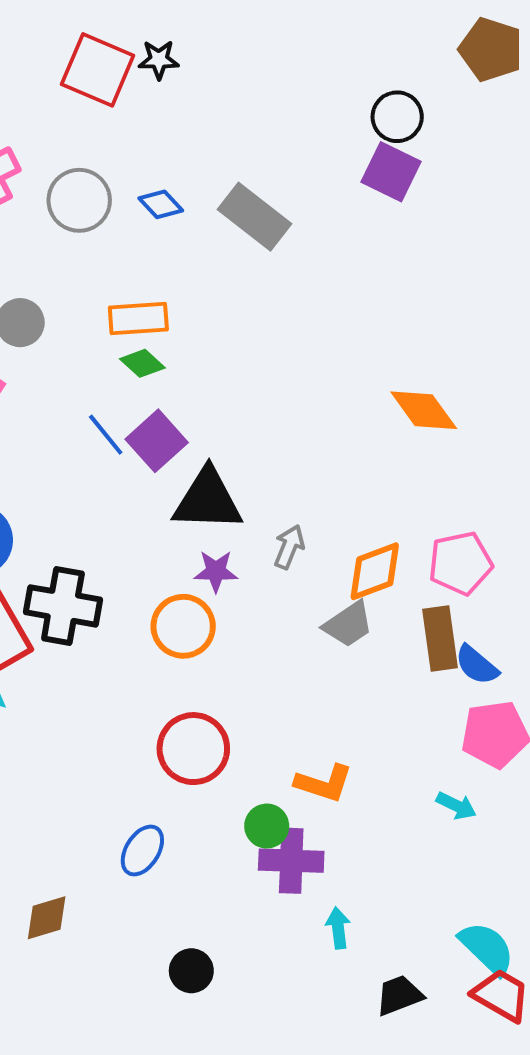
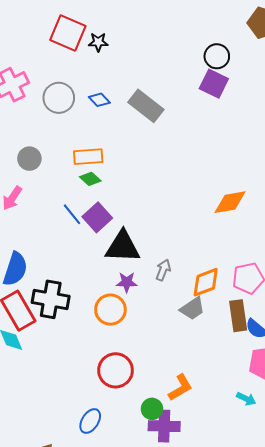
black star: (159, 60) -> (98, 42), moved
orange diamond: (424, 410) -> (230, 202), turned -64
orange L-shape: (324, 783) -> (180, 388), turned -48

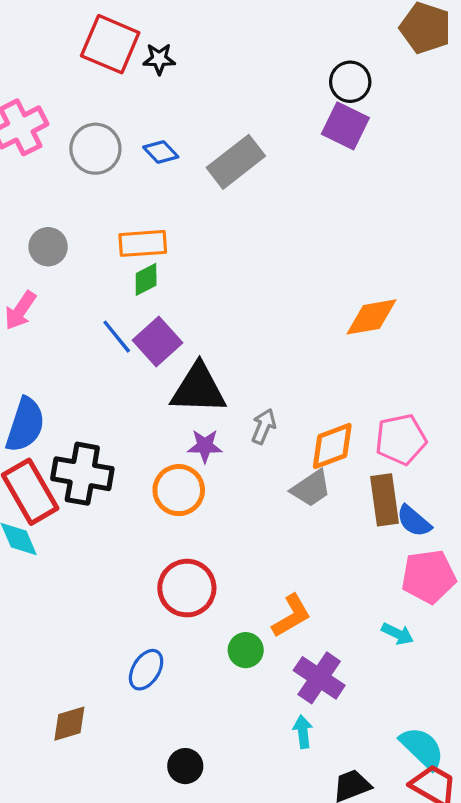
gray rectangle: (146, 106) -> (236, 162), turned -76
green diamond: (90, 179) -> (146, 279), turned -70
purple cross: (164, 426) -> (319, 678), moved, turned 32

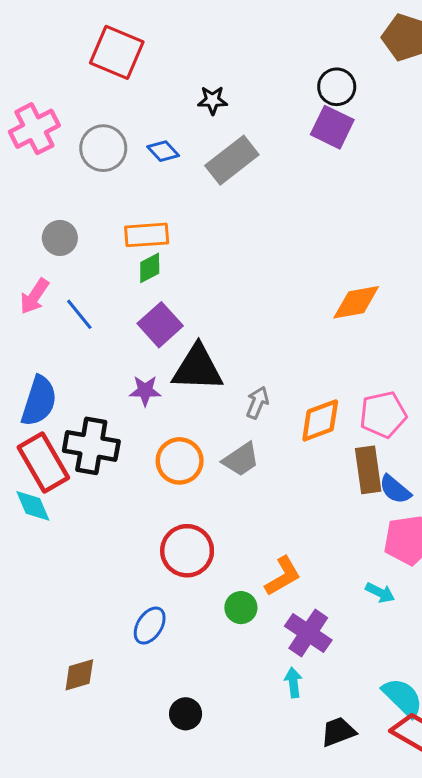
black star: (159, 59) -> (212, 100), moved
blue line: (117, 337) -> (79, 314), moved
purple star: (205, 446) -> (145, 391), moved
gray trapezoid: (311, 488) -> (241, 459), moved

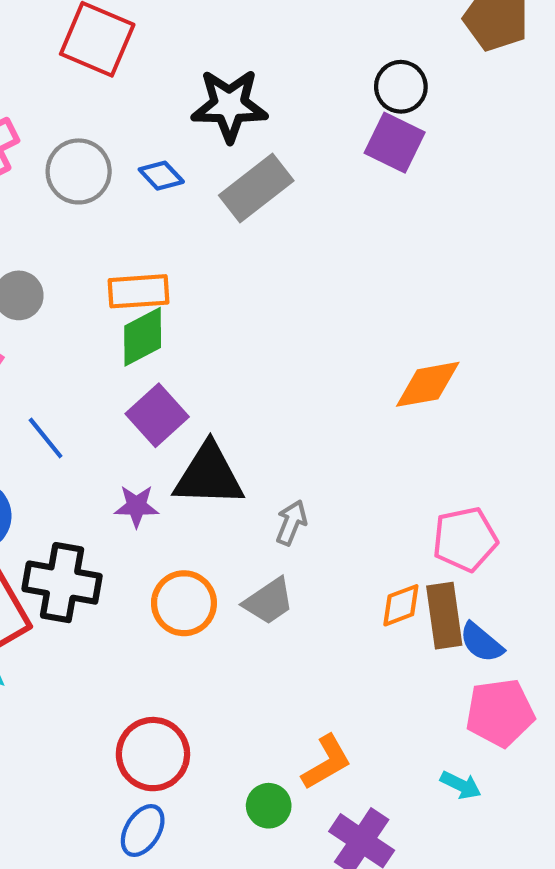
black star: (212, 100) -> (229, 105), size x1.8
green diamond: (150, 268) -> (143, 337), size x1.4
blue line: (79, 314) -> (46, 438), moved
orange diamond: (320, 421) -> (401, 605), moved, size x0.7
red circle: (187, 551) -> (153, 754), moved

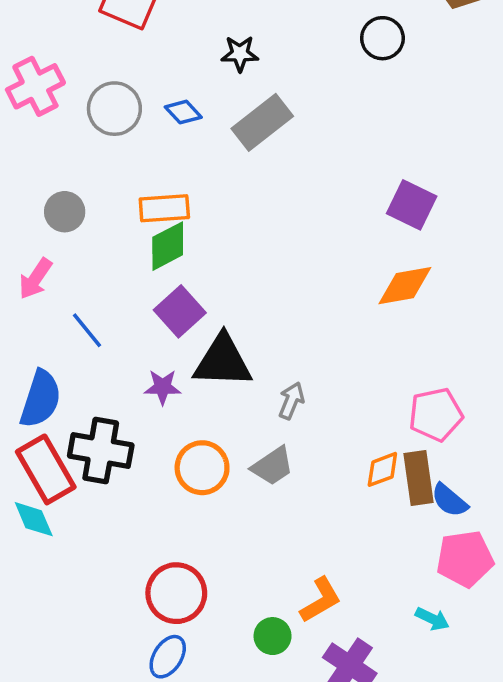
black star: (229, 105) -> (240, 54), size x0.6
purple square: (395, 143) -> (412, 205), moved

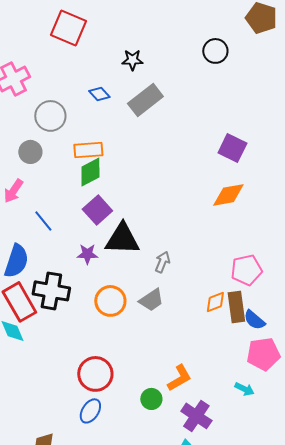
gray circle: (114, 109) -> (50, 116), moved

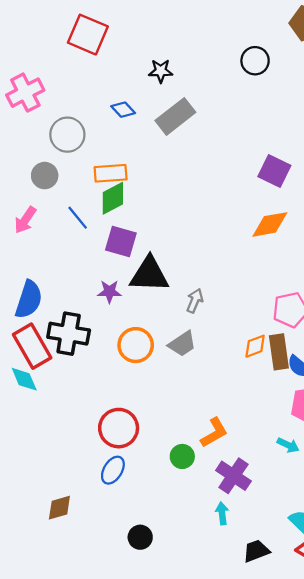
purple square: (97, 210) -> (121, 242), turned -32
blue line: (43, 221) -> (78, 218), moved

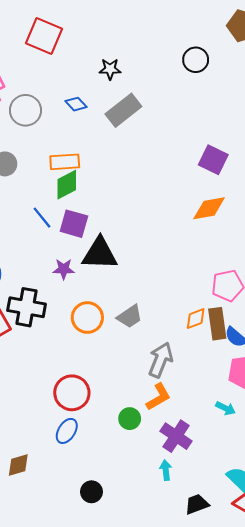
gray circle: (67, 135) -> (25, 110), moved
blue line: (78, 218) -> (42, 218), moved
gray arrow: (195, 301) -> (161, 360), moved, size x1.6

